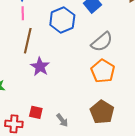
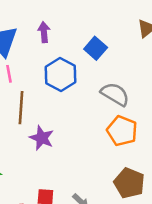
gray semicircle: (102, 42) -> (115, 94), turned -100

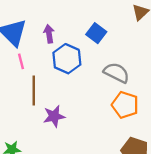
purple arrow: (44, 32) -> (49, 34), moved
purple star: (42, 138) -> (54, 116), turned -30

